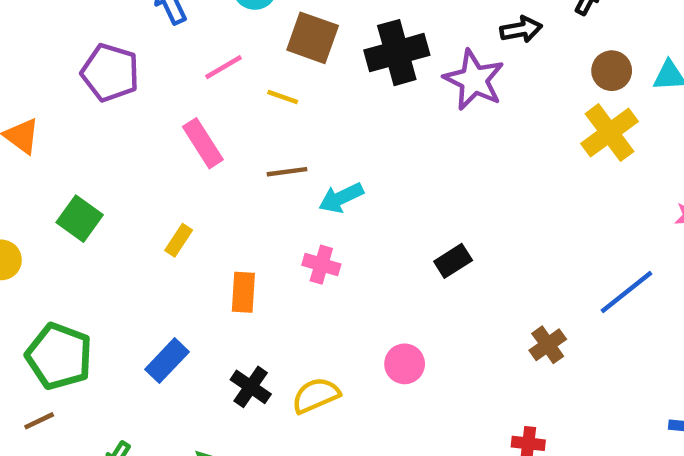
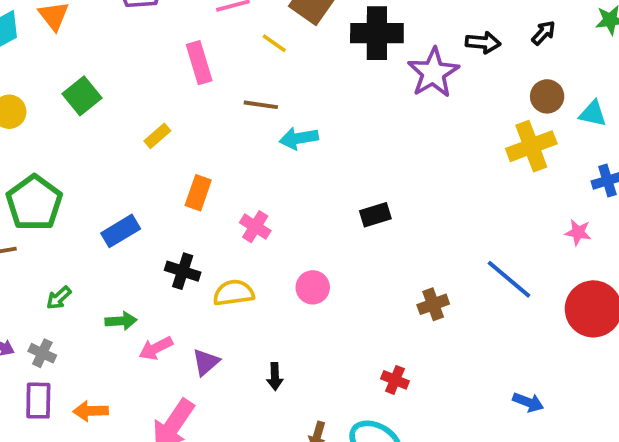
pink cross: (321, 265) -> (255, 227), moved
blue line: (626, 292) -> (509, 279), turned 63
black cross: (251, 387) -> (183, 271), turned -32

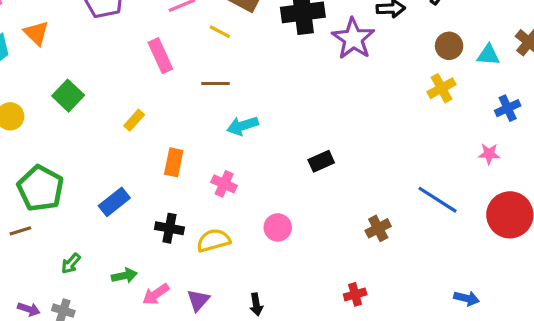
cyan arrow: (299, 138) -> (242, 126), moved
yellow cross: (531, 146) -> (442, 88), size x0.7
red cross: (395, 380) -> (355, 294), turned -30

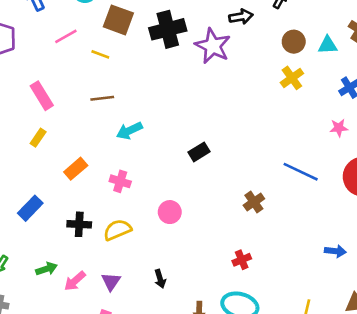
pink rectangle: (160, 56) -> (42, 96), moved
orange rectangle: (174, 162) -> (76, 169), turned 45

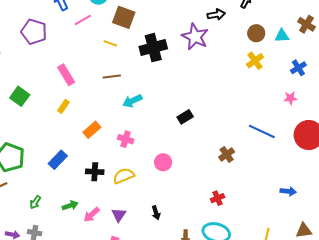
black cross: (168, 29) -> (153, 48), moved
pink line: (66, 36) -> (83, 20), moved

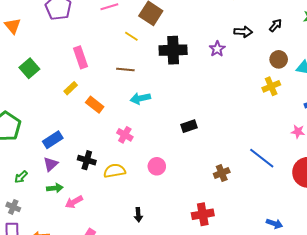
purple star: (195, 37) -> (217, 49), size x0.6
orange rectangle: (92, 130) -> (95, 105), moved, turned 66
red cross: (218, 198) -> (203, 214), size x1.5
purple triangle: (119, 215) -> (51, 164), moved

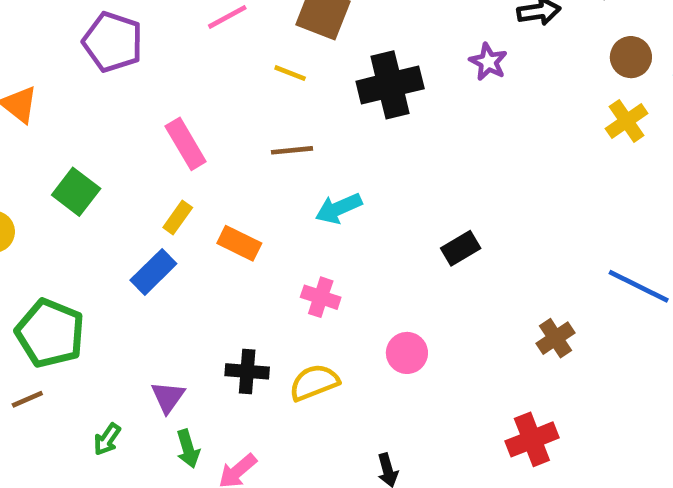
blue rectangle: (53, 140) -> (153, 272), moved
green arrow: (55, 188) -> (188, 449), turned 91

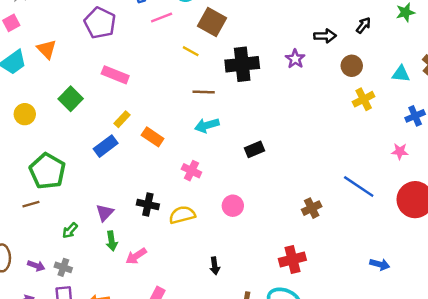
brown circle: (631, 57) -> (352, 66), moved
pink rectangle: (186, 144) -> (115, 75), moved, turned -45
brown line: (292, 150) -> (204, 92), moved
black rectangle: (461, 248) -> (255, 149), moved

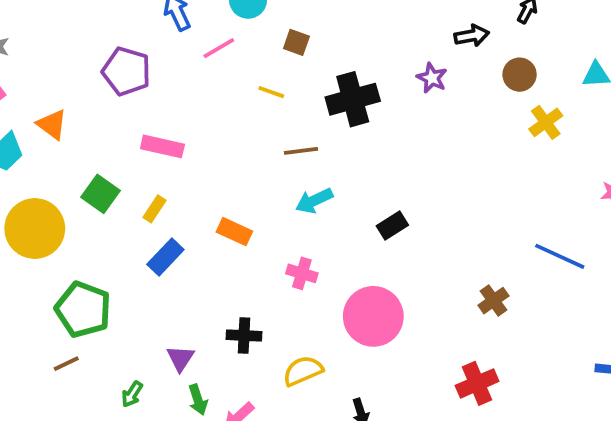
brown square: (212, 22) -> (296, 42), size x0.6
yellow circle: (25, 114) -> (35, 228), size x1.8
yellow rectangle: (122, 119) -> (154, 209), moved
pink circle: (233, 206) -> (373, 316), size x1.8
yellow semicircle: (182, 215) -> (303, 371), moved

